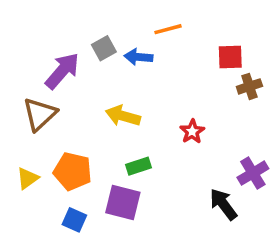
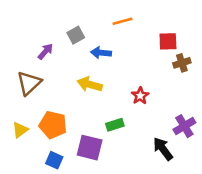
blue arrow: (138, 57) -> (101, 53), moved
purple arrow: (62, 71) -> (45, 51), size x0.6
green rectangle: (138, 166) -> (115, 125), moved

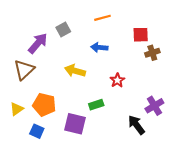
purple arrow: (45, 51) -> (38, 43), size x1.5
blue arrow: (101, 53) -> (99, 47), moved
blue square: (54, 160) -> (37, 131), moved

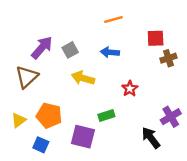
gray square: (63, 29) -> (70, 50), moved

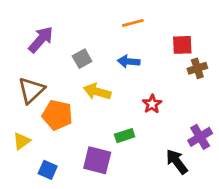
purple arrow: (42, 48) -> (41, 39), moved
orange pentagon: (49, 116) -> (57, 115), moved

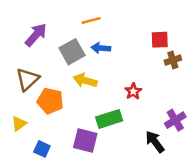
orange line: (133, 23) -> (91, 20), moved
gray square: (82, 59) -> (72, 52), size x1.5
blue arrow: (129, 61) -> (101, 48), moved
green rectangle: (125, 136) -> (109, 119), size x1.5

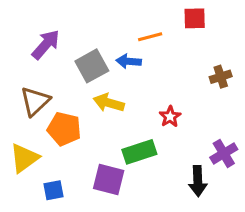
orange line: (91, 20) -> (150, 37), moved
red square: (160, 40) -> (195, 18), moved
yellow triangle: (19, 124) -> (24, 158), size x1.5
black arrow: (155, 142) -> (198, 181), turned -145
blue square: (42, 149) -> (53, 190), turned -35

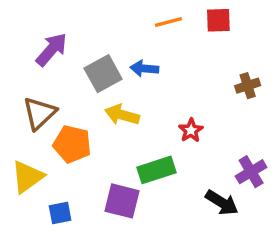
orange line: (150, 37) -> (168, 22), moved
black arrow: (198, 181) -> (222, 203), turned -56

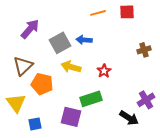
red star: (191, 130) -> (104, 71), moved
yellow triangle: (27, 177) -> (16, 103), turned -30

